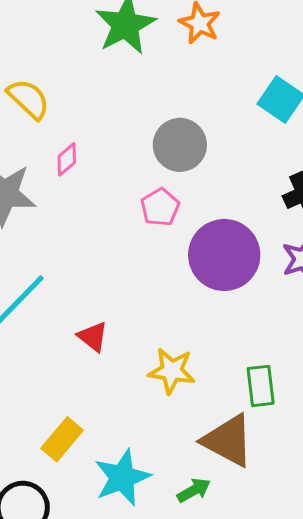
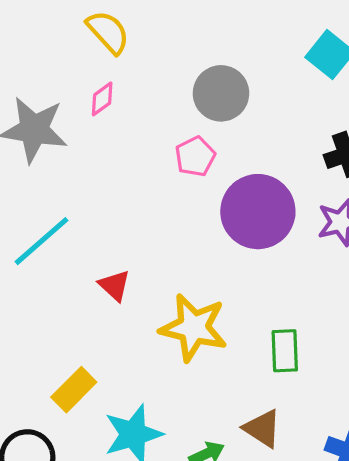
yellow semicircle: (28, 99) -> (108, 32), moved
yellow star: (172, 371) -> (194, 328), size x1.4
brown triangle: (228, 441) -> (262, 428), moved, size x0.7

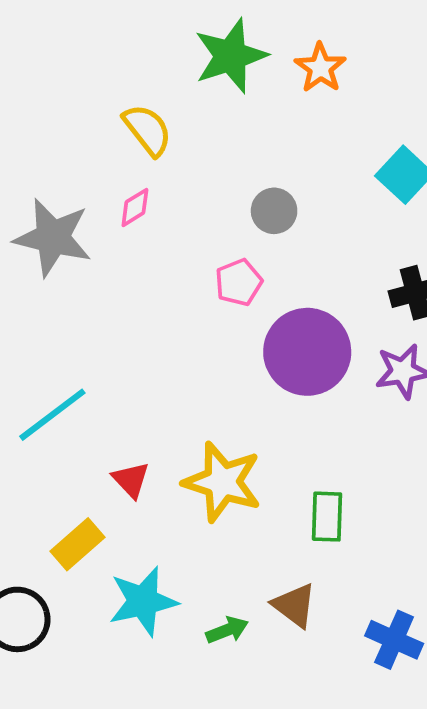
gray circle: (221, 93) -> (274, 211), size x0.7
cyan line: (42, 241) -> (52, 415), moved
red triangle: (114, 285) -> (131, 480), moved

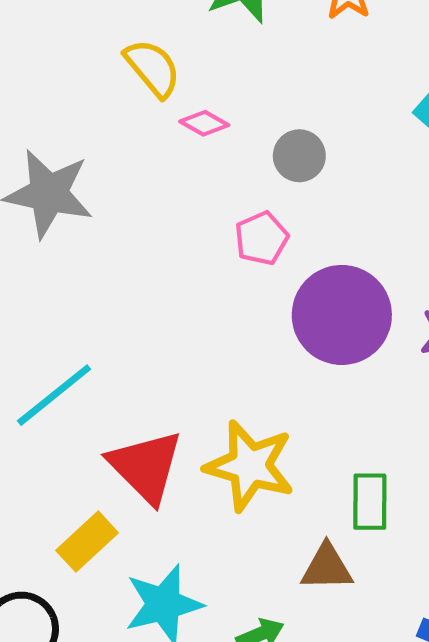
pink diamond: (135, 207) -> (204, 123), moved, turned 63
red triangle: (131, 480) -> (146, 466), size x1.8
brown triangle: (294, 605) -> (327, 567), moved, turned -36

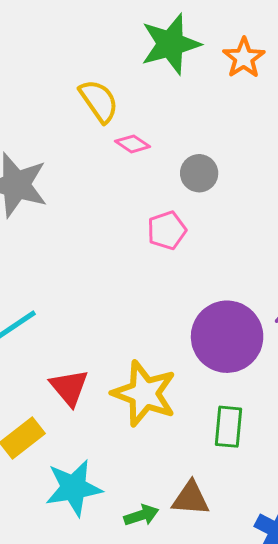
purple circle: (342, 315) -> (227, 337), moved
red triangle: (146, 466) -> (69, 387), size x0.7
brown triangle: (327, 567) -> (191, 498), moved

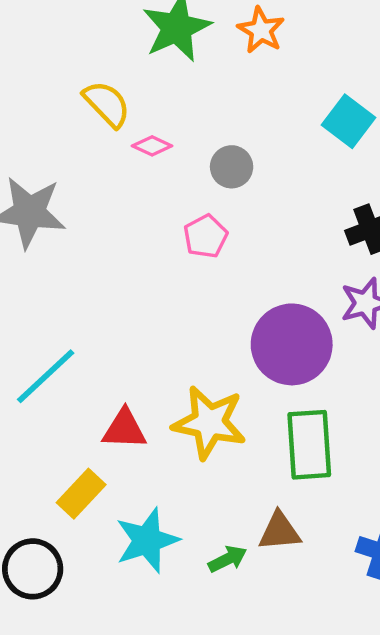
red triangle: (69, 387) -> (124, 429), turned -39
green rectangle: (229, 427) -> (309, 445), size x1.5

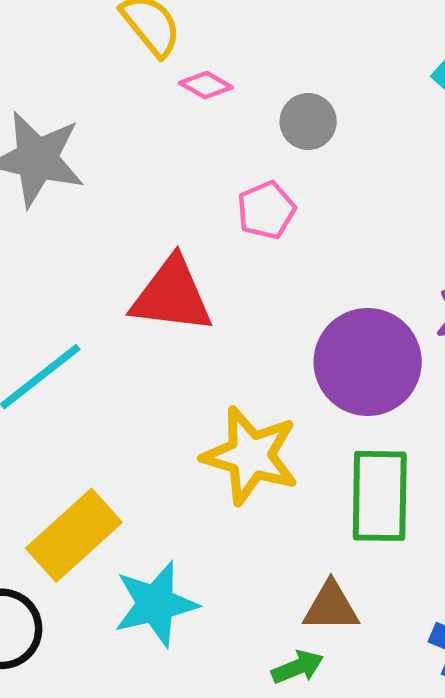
red triangle: (124, 429) -> (172, 295), moved, size x1.4
yellow rectangle: (81, 494) -> (74, 535), size x1.4
green arrow: (228, 559) -> (298, 667), moved

